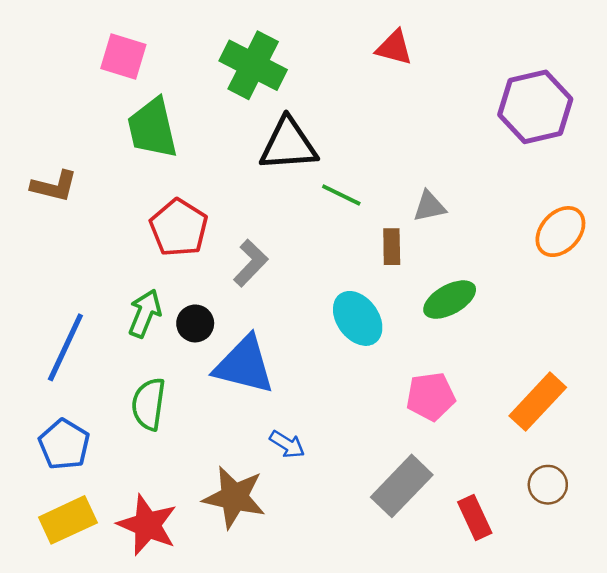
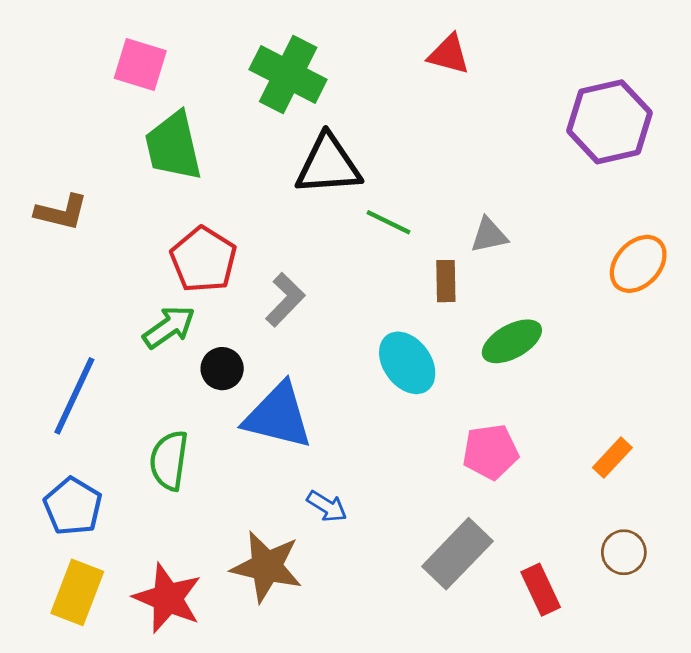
green arrow: (145, 313) -> (169, 327), moved, turned 33
orange rectangle: (538, 402) -> (612, 458), size x0.6
yellow rectangle: (68, 520) -> (77, 592), turned -44

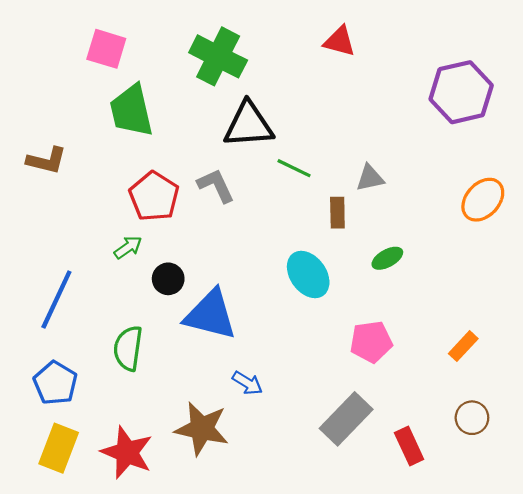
gray L-shape: (285, 300) -> (216, 186), moved, turned -69
green arrow: (169, 327) -> (128, 247), size x0.7
green ellipse: (512, 341) -> (387, 258), size x0.7

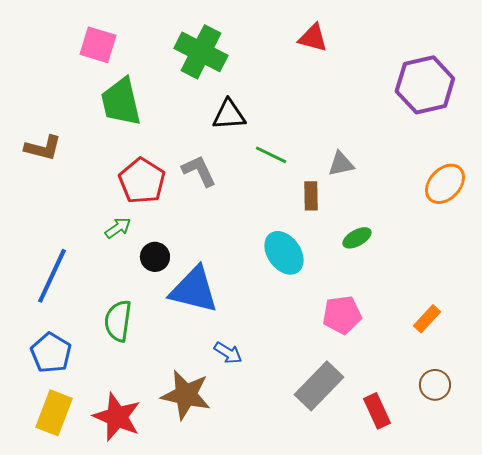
black triangle: (248, 125) -> (229, 115), size x0.7

